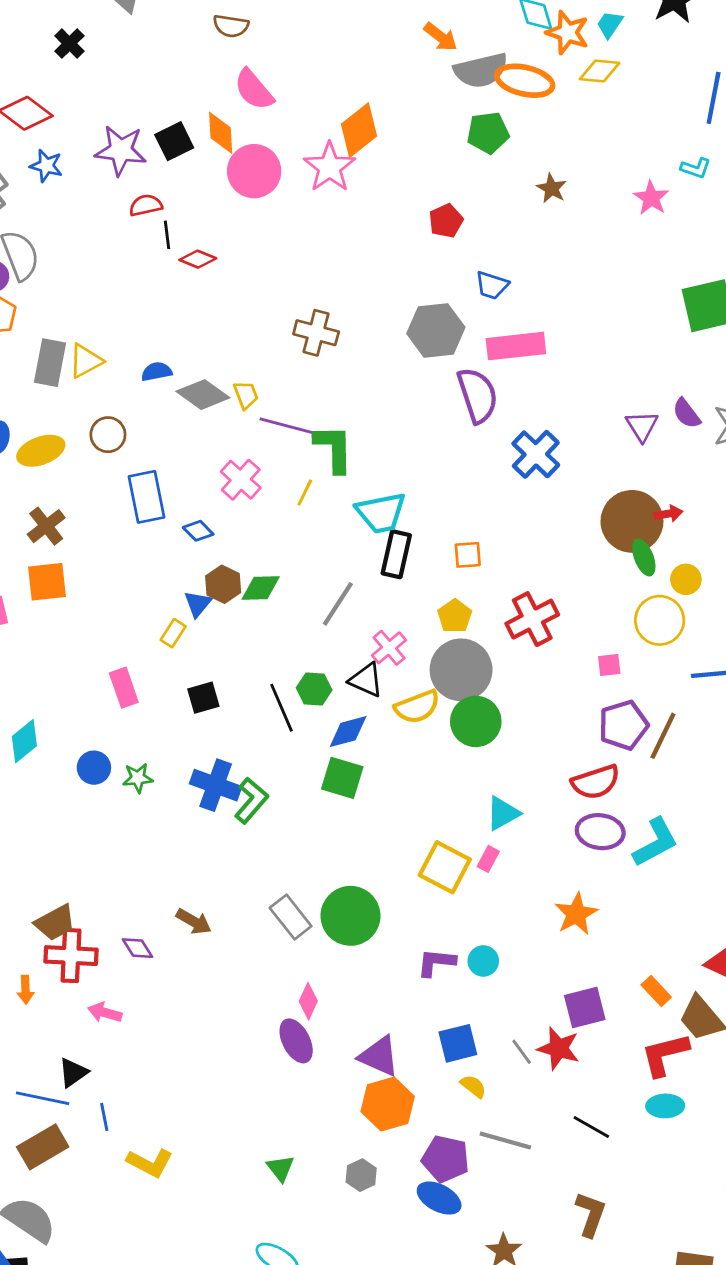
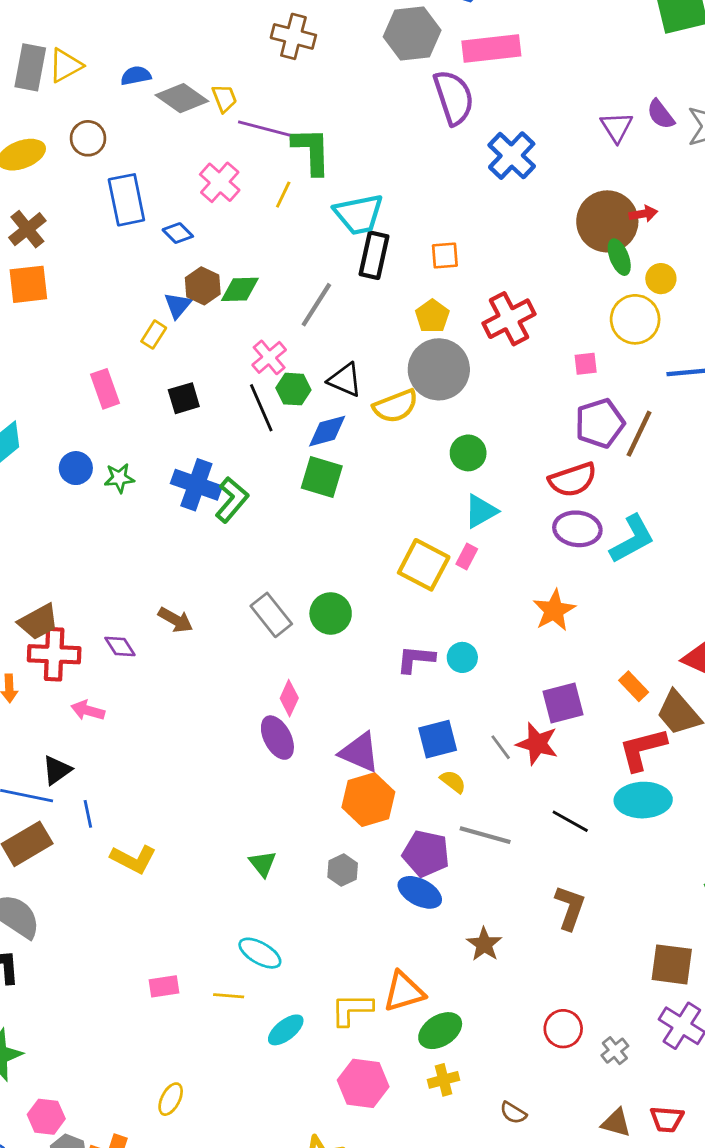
pink cross: (389, 648) -> (269, 357), moved
green circle: (476, 721) -> (468, 453), moved, size x0.7
green circle: (350, 916) -> (331, 613), size x0.7
cyan ellipse: (665, 1106) -> (643, 800), size x1.5

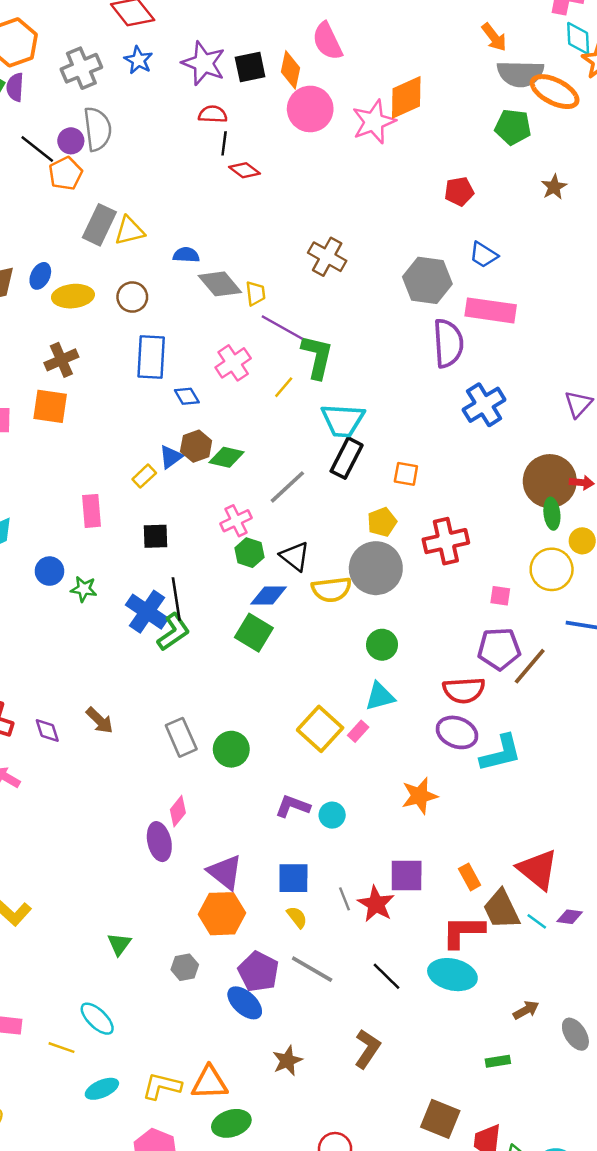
black line: (261, 408) -> (176, 599), moved

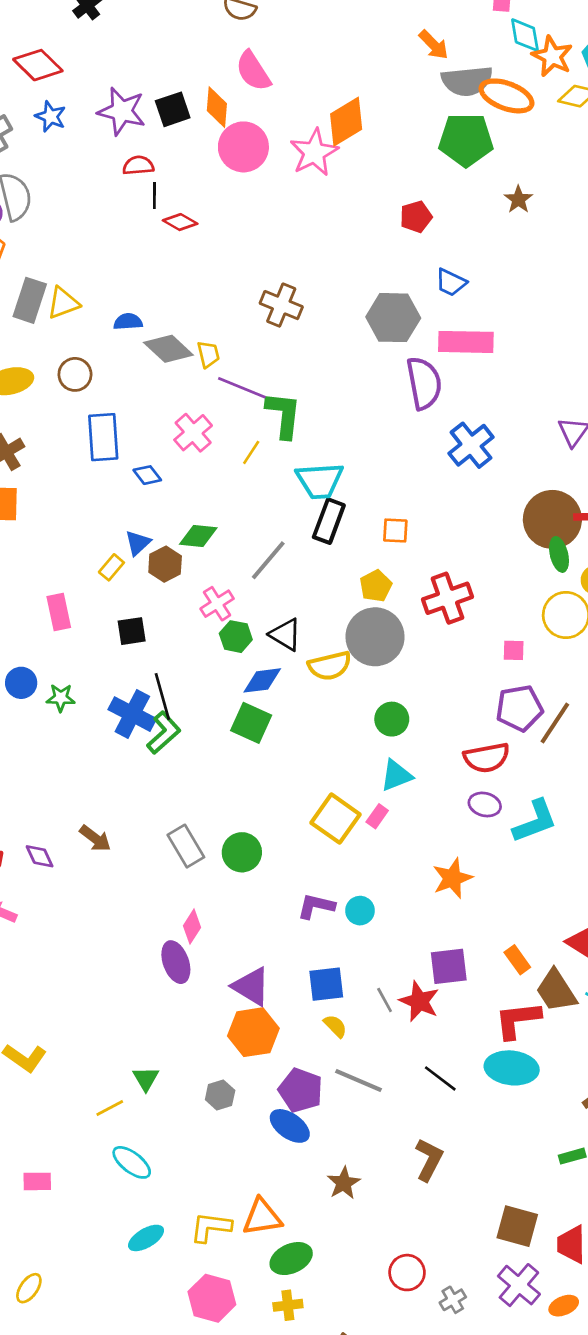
green pentagon: (513, 127) -> (466, 140), size x1.4
brown hexagon: (196, 446) -> (165, 564), moved
purple ellipse: (457, 732) -> (485, 804), size x0.7
yellow line: (62, 1048) -> (110, 1108), moved, turned -40

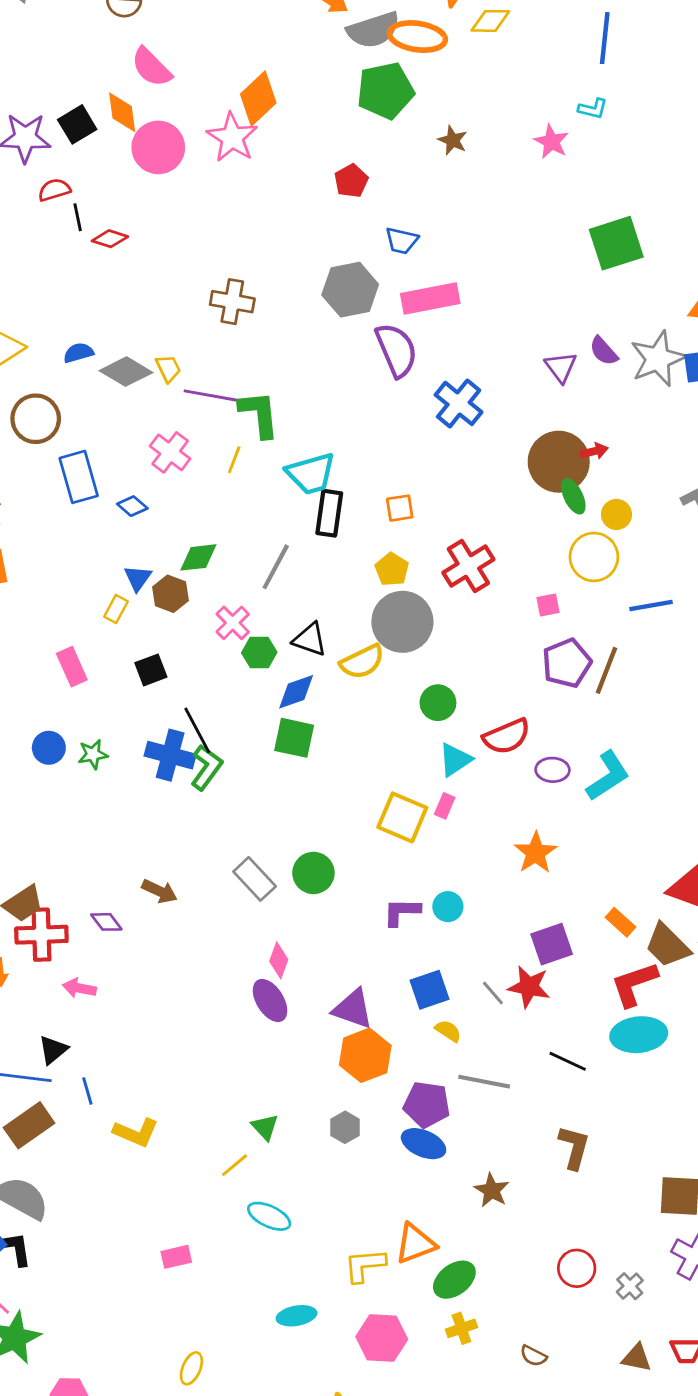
brown circle: (75, 374) -> (36, 419), size x1.4
red semicircle: (487, 758) -> (507, 736), moved
cyan ellipse: (146, 1238) -> (296, 1316), moved, turned 33

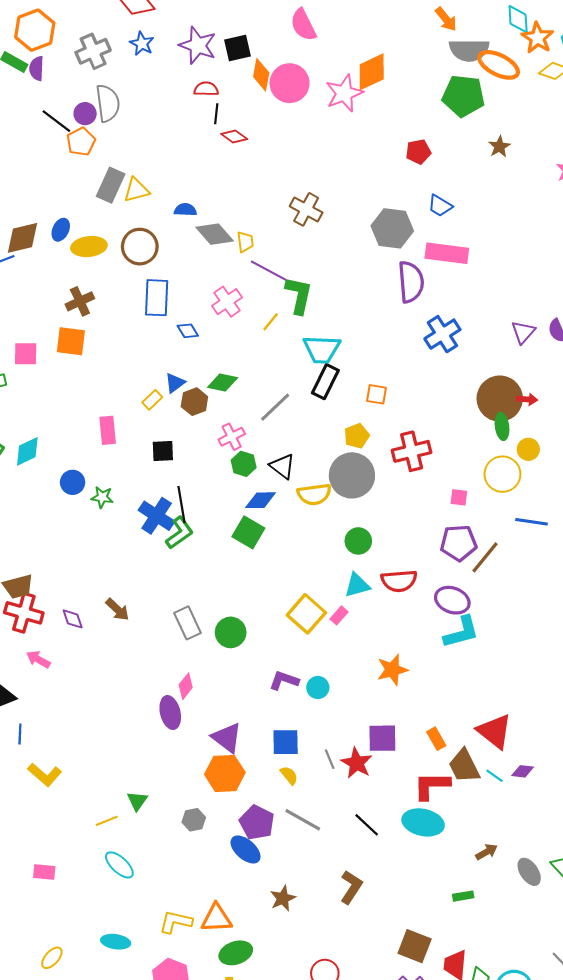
orange diamond: (122, 112) -> (261, 75), moved
purple ellipse: (553, 770) -> (452, 600), moved, size x1.4
yellow ellipse: (191, 1368) -> (52, 958), moved

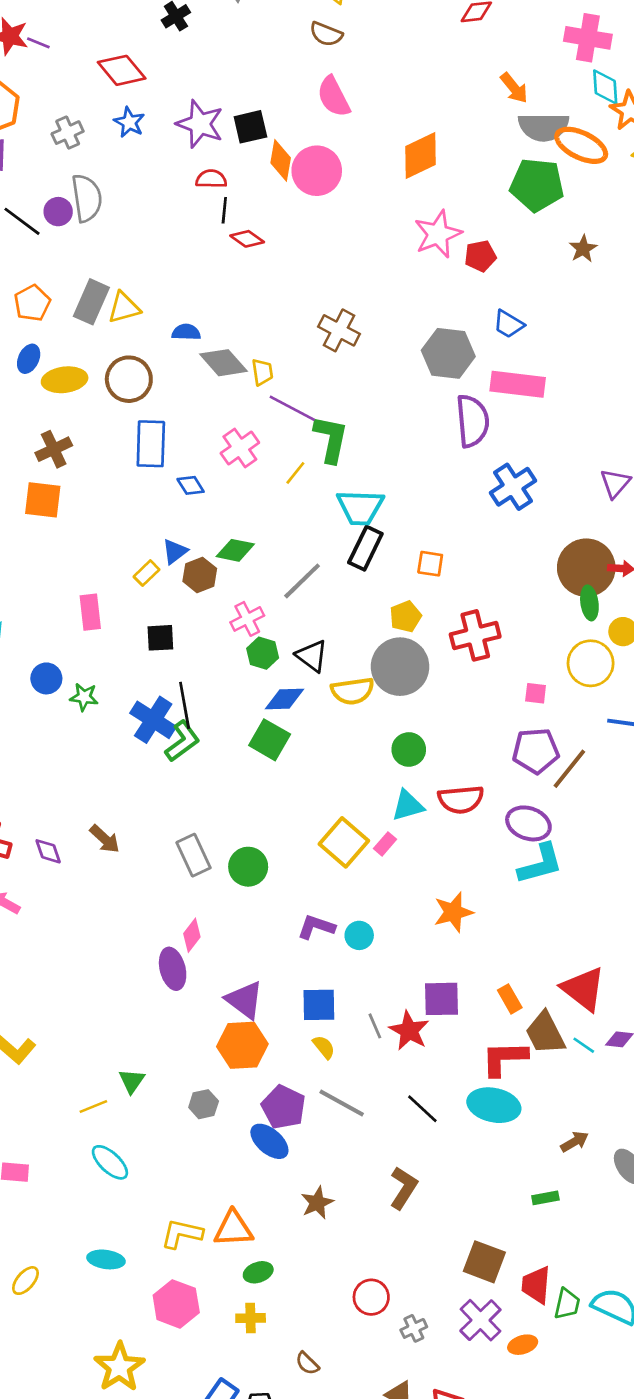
gray cross: (93, 51) -> (68, 133), size x0.7
pink star: (344, 93) -> (438, 234), moved
orange pentagon: (81, 142) -> (32, 303), moved
green ellipse: (236, 953) -> (258, 1272), size x0.7

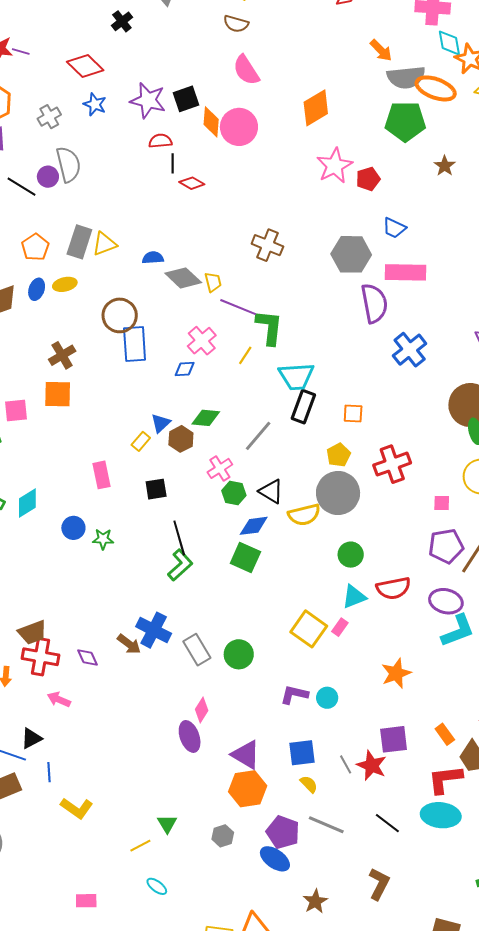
brown circle: (129, 379) -> (120, 315), moved
yellow ellipse: (65, 380) -> (65, 284), moved, size x0.7
blue diamond: (191, 485) -> (185, 369), moved, turned -55
blue cross: (153, 720) -> (154, 630), moved
cyan ellipse: (110, 1162) -> (157, 886), size x0.7

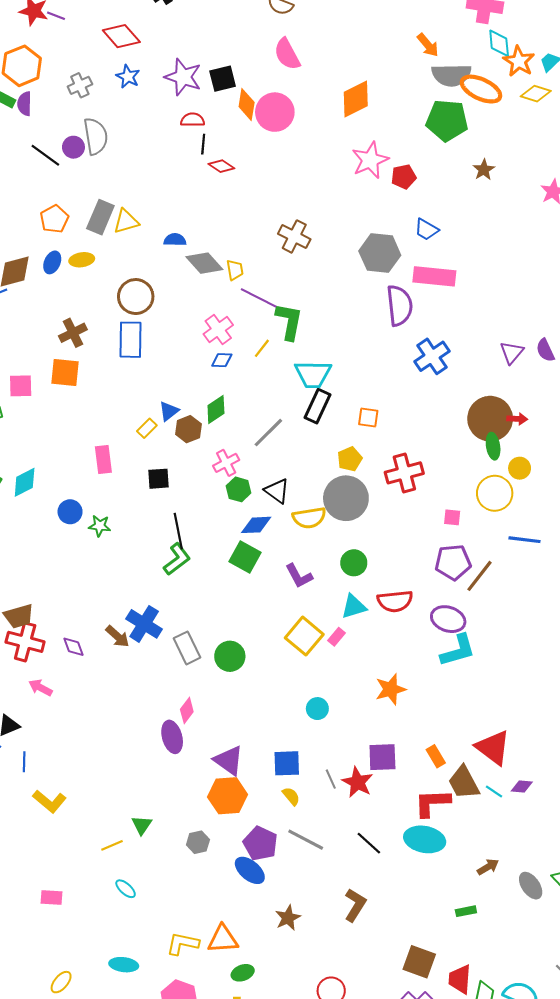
blue rectangle: (135, 344) -> (130, 340), moved
blue diamond: (185, 369) -> (222, 360), moved
green diamond: (206, 418) -> (216, 409), turned -44
purple L-shape: (294, 694) -> (299, 576), moved, turned -136

